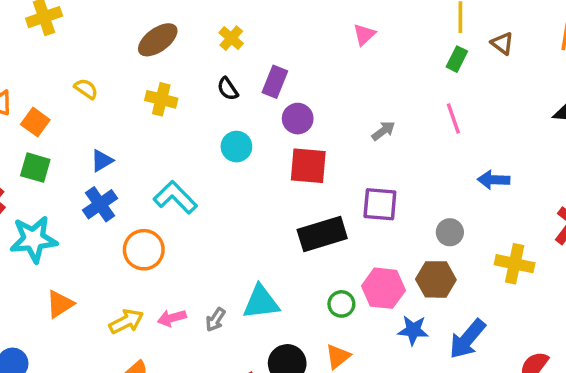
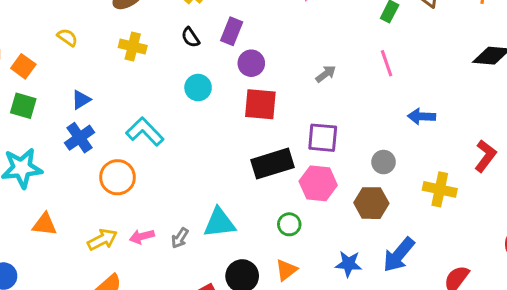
pink hexagon: (383, 288) -> (318, 183), moved
orange triangle: (60, 304) -> (45, 224), turned 40
blue star: (413, 330) -> (349, 264), moved

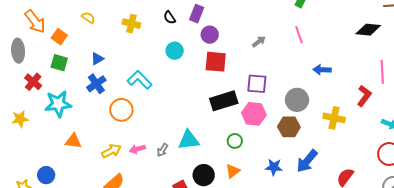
gray circle: (384, 162) -> (297, 100), size x1.5

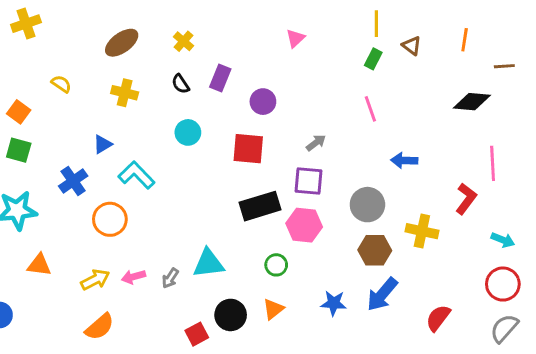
purple circle: (210, 35) -> (263, 102), moved
gray arrow: (259, 42) -> (316, 143), moved
blue triangle: (97, 59) -> (103, 144), moved
brown hexagon: (289, 127) -> (375, 250), moved

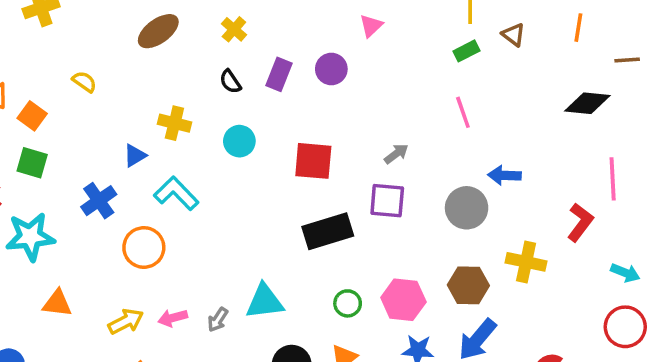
green rectangle: (373, 59) -> (467, 51), turned 36
yellow cross: (125, 93) -> (174, 123), moved
purple circle: (263, 102) -> (331, 69), moved
gray circle: (367, 205) -> (467, 208), moved
pink hexagon: (304, 225) -> (403, 300), moved

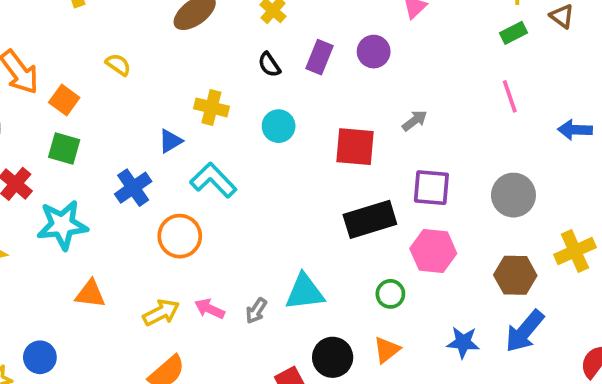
gray arrow: (396, 154) -> (415, 121), moved
blue arrow: (504, 175) -> (575, 130), moved
yellow cross: (526, 262) -> (575, 251), turned -36
pink hexagon: (403, 300) -> (433, 251), moved
pink arrow: (173, 318) -> (210, 309), turned 40

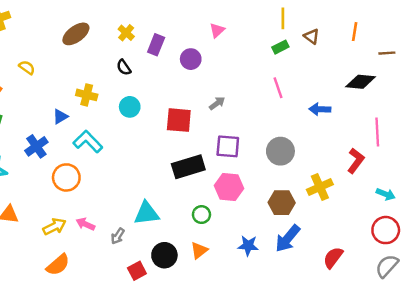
purple rectangle: (320, 57) -> (156, 45), moved
gray arrow: (256, 311) -> (118, 236), moved

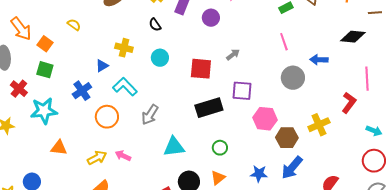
gray circle: (280, 151) -> (293, 78), moved
pink hexagon: (229, 187) -> (265, 119), moved
gray arrow: (118, 236) -> (150, 115), moved, size x1.5

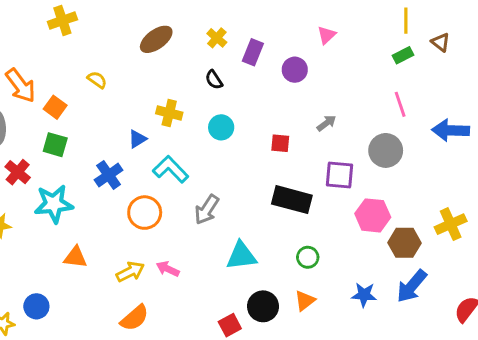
blue arrow: (319, 60) -> (451, 130), size x1.4
red square: (201, 69) -> (280, 143), size x0.6
gray circle: (293, 78) -> (386, 150), moved
black rectangle: (209, 108) -> (292, 200), turned 32

